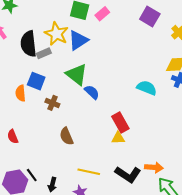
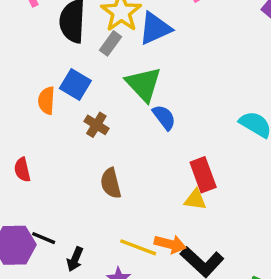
gray rectangle: (44, 53) -> (110, 43), moved, turned -40
orange arrow: (154, 167) -> (170, 244), moved
black line: (32, 175) -> (44, 238), turned -40

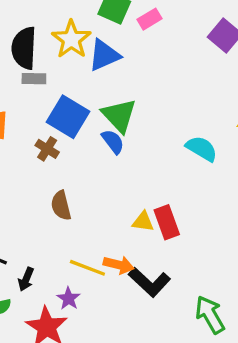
gray rectangle: (110, 43) -> (34, 79), moved, turned 55
green triangle: (144, 84) -> (119, 116), moved
blue square: (75, 85) -> (68, 117), moved, size x1.4
red rectangle: (203, 175) -> (167, 222), moved

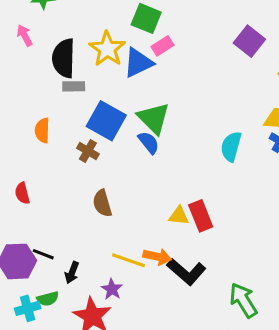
pink rectangle: (150, 19) -> (163, 46), moved
cyan semicircle: (202, 149) -> (231, 147), turned -104

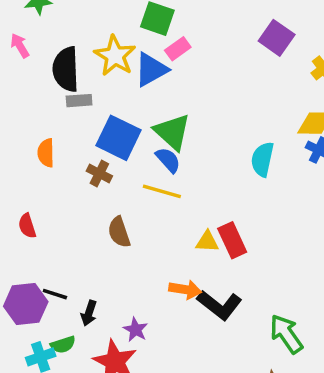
yellow line: (129, 260) -> (162, 191), moved

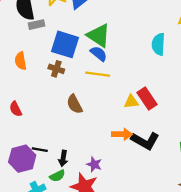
green semicircle: (63, 345) -> (57, 176), moved

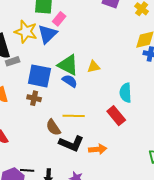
cyan semicircle: (158, 44) -> (125, 93), moved
yellow line: (98, 74) -> (74, 116), moved
yellow triangle: (131, 102) -> (94, 67), moved
black L-shape: (145, 141) -> (71, 144), moved

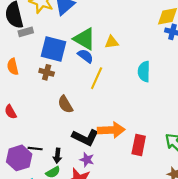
yellow line: (74, 116) -> (97, 78), moved, turned -70
red rectangle: (116, 116) -> (139, 145), moved, turned 48
black L-shape: (71, 144) -> (85, 137), moved
orange arrow: (98, 149) -> (111, 130), size x1.4

